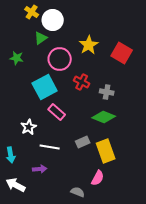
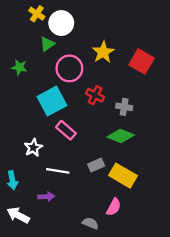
yellow rectangle: (106, 151) -> (123, 176), turned -40

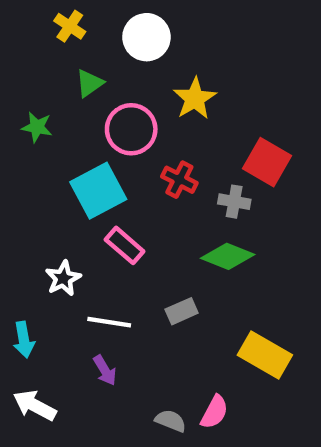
white circle: (61, 23) -> (146, 37), moved
red square: (142, 61) -> (267, 162), moved
yellow rectangle: (123, 176) -> (265, 355), moved
purple arrow: (46, 197) -> (105, 370), moved, turned 63
pink semicircle: (114, 207) -> (214, 412), moved

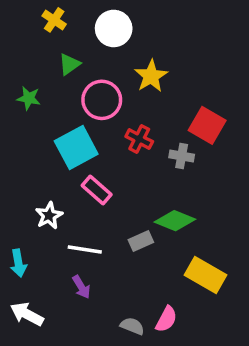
green diamond: (228, 256) -> (175, 221), moved

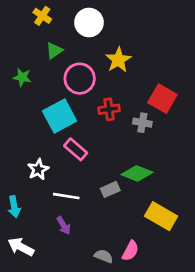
red cross: (139, 139) -> (109, 109), turned -35

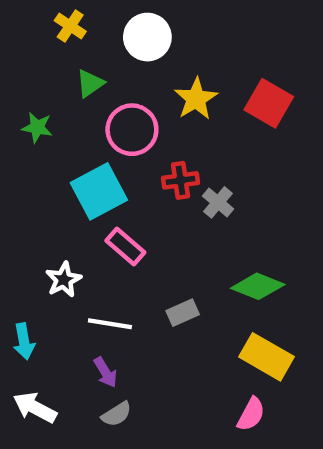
red square: (162, 99) -> (269, 103), moved
gray cross: (142, 123) -> (218, 202), moved, turned 30
green diamond: (137, 173) -> (258, 286), moved
pink semicircle: (130, 251) -> (251, 414), moved
gray semicircle: (104, 256) -> (117, 414), moved, turned 126

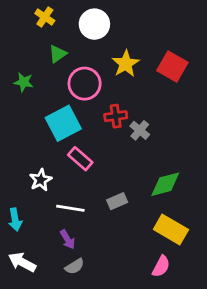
green diamond: (258, 286) -> (165, 184), turned -36

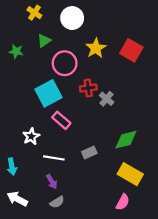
green star: (24, 82) -> (16, 51), moved

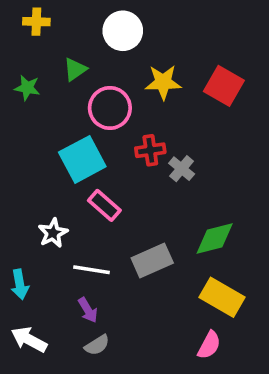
yellow cross: (34, 13) -> (36, 22), moved, turned -32
yellow star: (96, 48) -> (163, 82), turned 30
gray rectangle: (89, 153) -> (152, 261), size x1.5

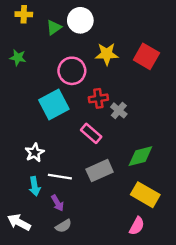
green triangle: (75, 69) -> (54, 28), moved
pink rectangle: (104, 205) -> (91, 133), moved
cyan arrow: (20, 284) -> (35, 186), moved

